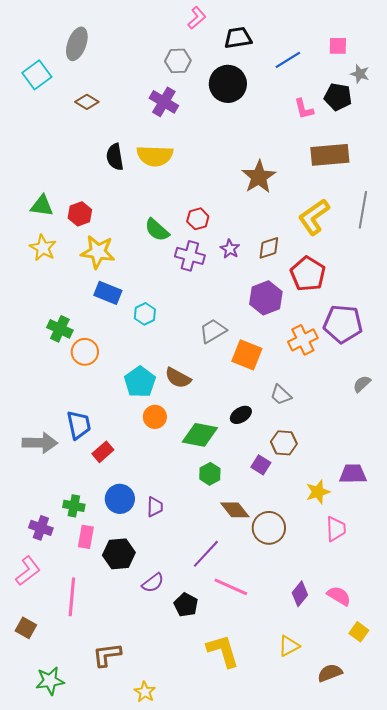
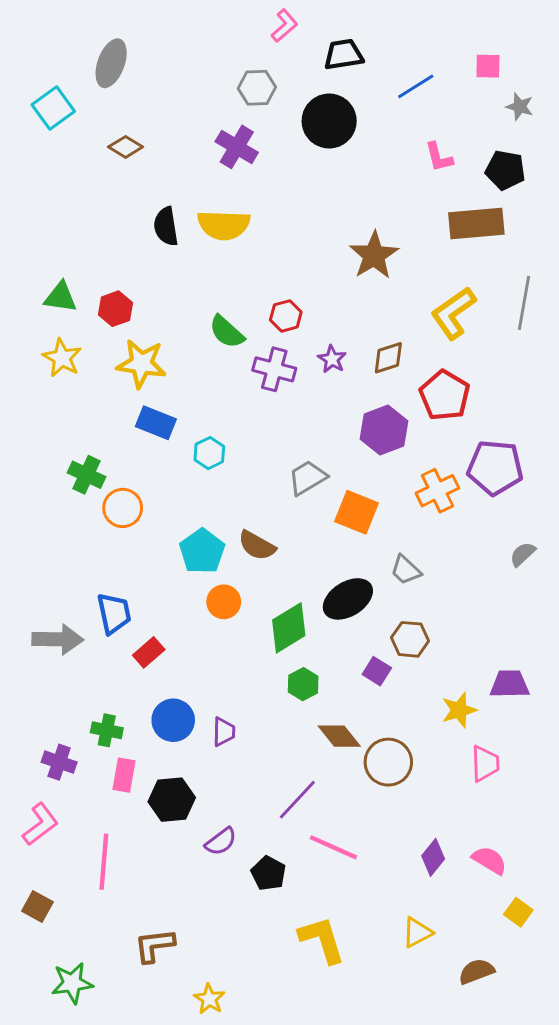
black pentagon: (338, 97) -> (505, 170), moved
black ellipse: (241, 415) -> (348, 599), size x1.6
green diamond: (200, 435) -> (289, 628), turned -42

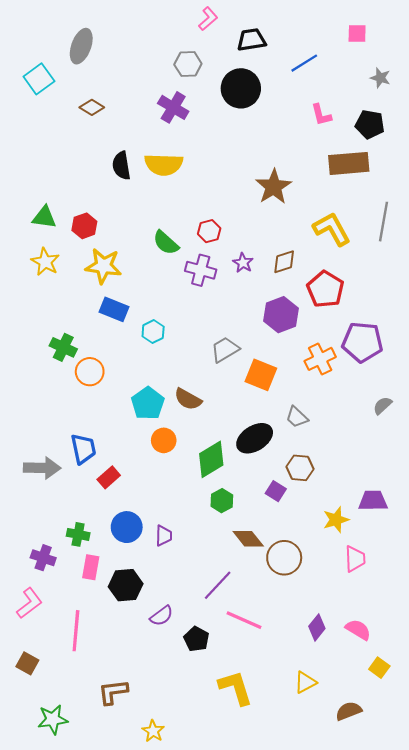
pink square: (488, 66) -> (357, 33), moved
yellow L-shape: (453, 313) -> (332, 229), turned 96

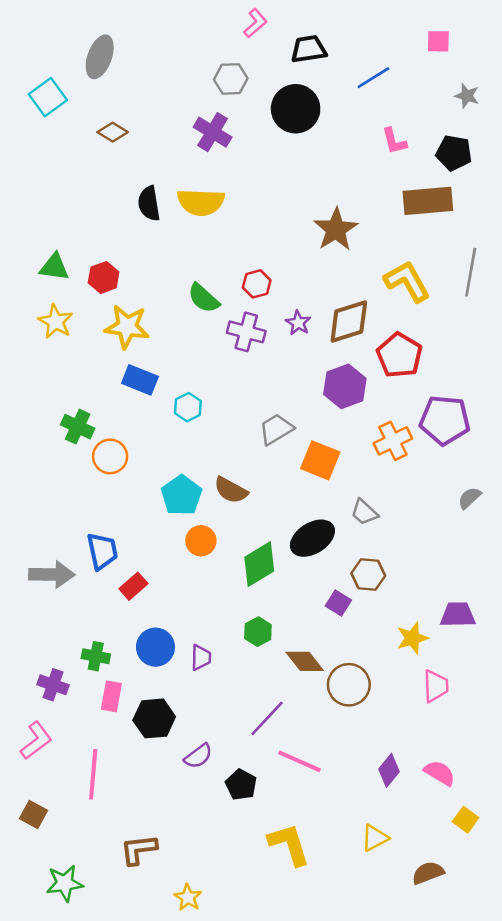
brown diamond: (284, 262) -> (349, 322), size x1.5
green hexagon: (222, 501) -> (258, 632), moved

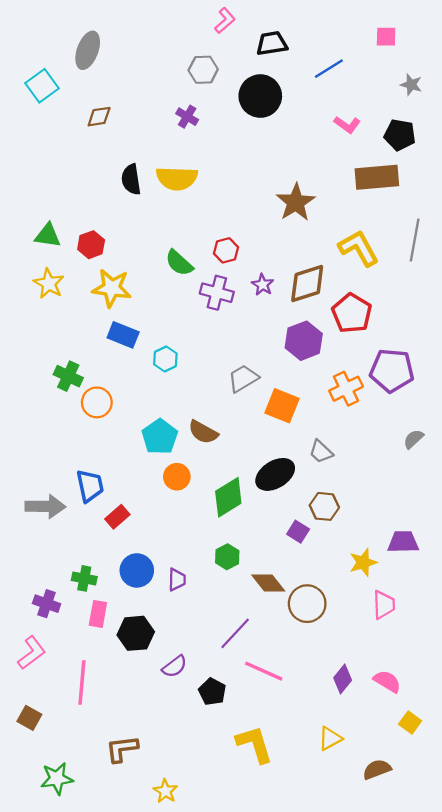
brown diamond: (113, 132) -> (99, 117), turned -40
purple cross: (213, 132) -> (187, 117), size x0.7
pink L-shape: (394, 141) -> (347, 125), turned -40

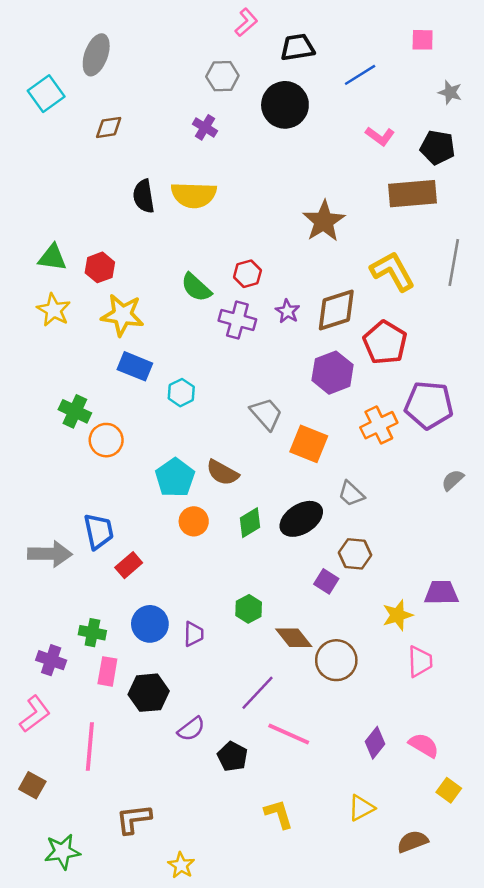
gray trapezoid: (243, 378) -> (266, 414), turned 80
green diamond: (228, 497) -> (250, 523), moved, size x0.7
yellow L-shape: (255, 744) -> (279, 814), size x0.7

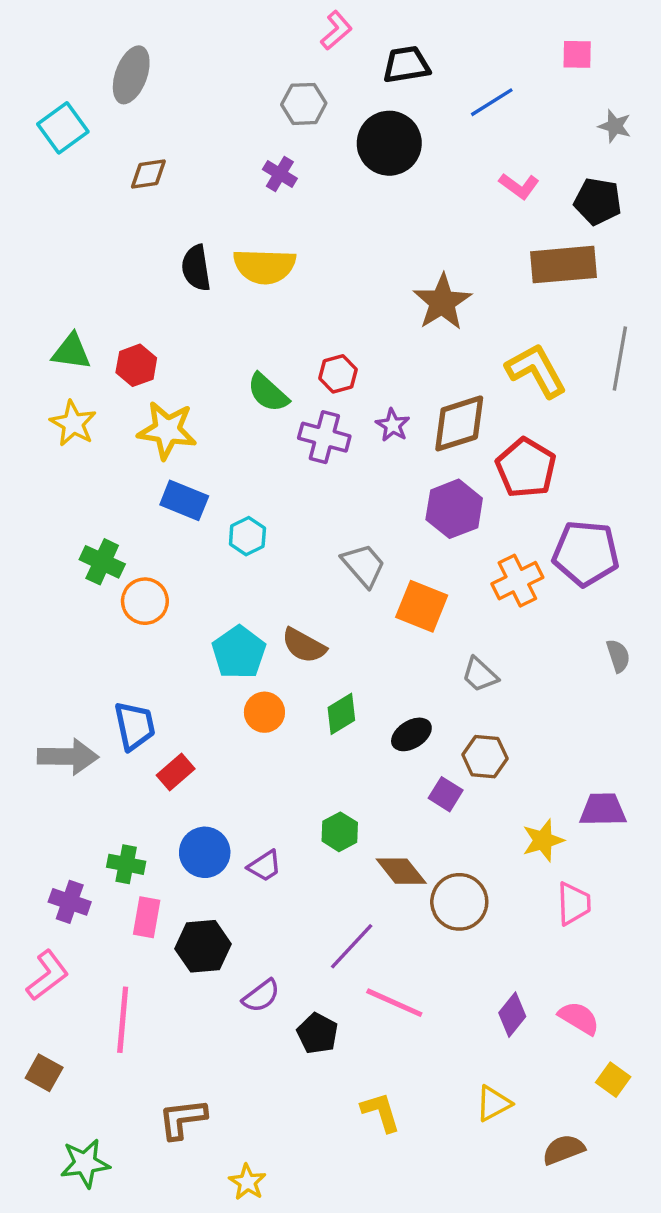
gray semicircle: (453, 480) -> (618, 656), turned 115
black ellipse: (301, 519) -> (411, 734), moved, size x0.7
purple trapezoid: (194, 634) -> (264, 866), turned 56

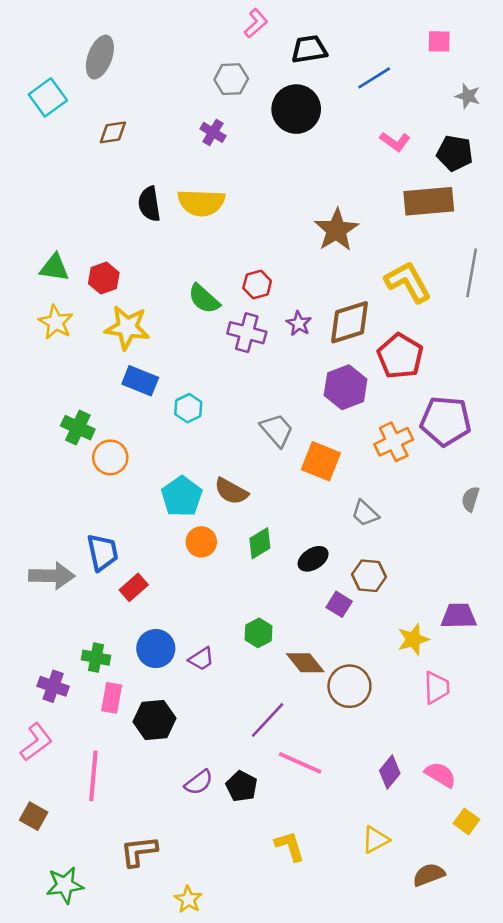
gray semicircle: (618, 656) -> (470, 499), turned -145
purple semicircle: (261, 996) -> (199, 782), moved

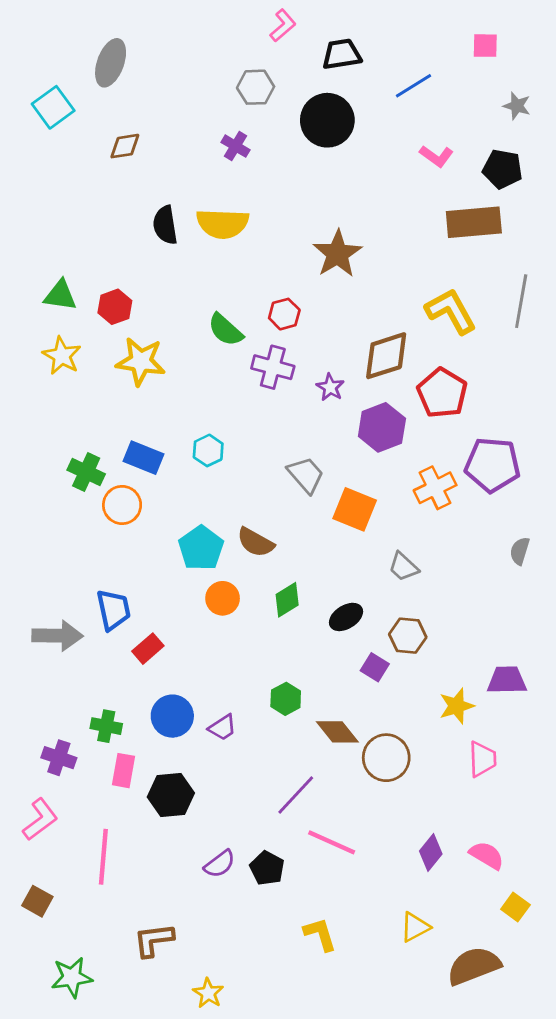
brown star: (336, 230) -> (337, 254), moved
purple star: (299, 324) -> (330, 387), moved
blue rectangle: (140, 381) -> (144, 458), moved
brown semicircle: (429, 875) -> (474, 966), size x1.5

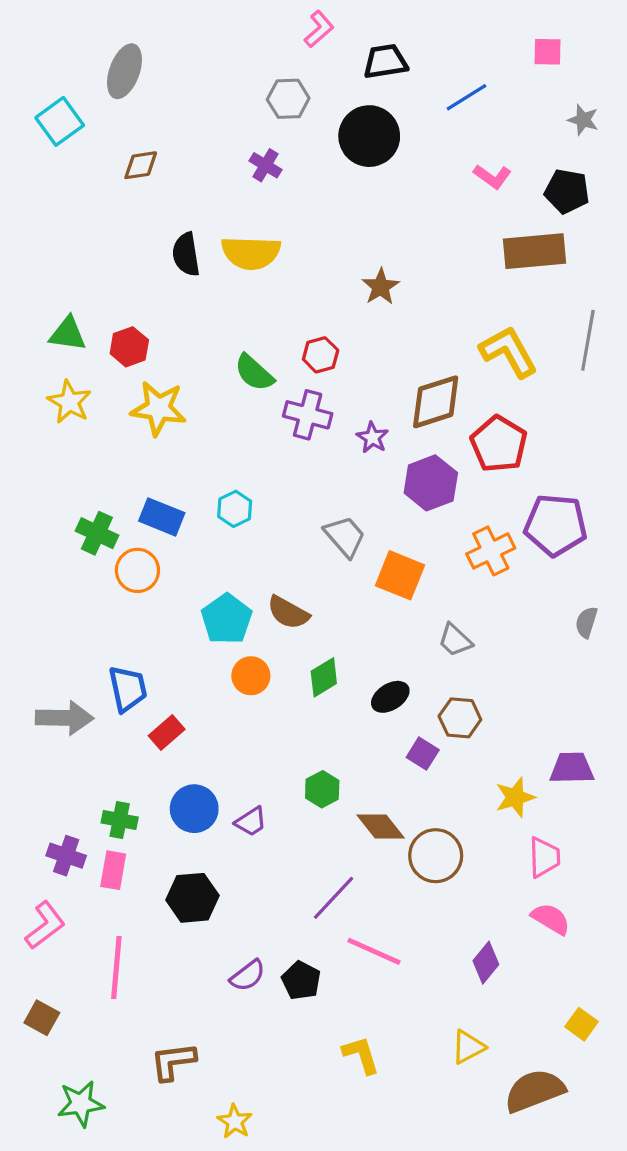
brown star: (337, 254) -> (381, 287), size x0.7
pink rectangle: (123, 771) -> (113, 870), moved
pink semicircle: (487, 855) -> (551, 919), moved

